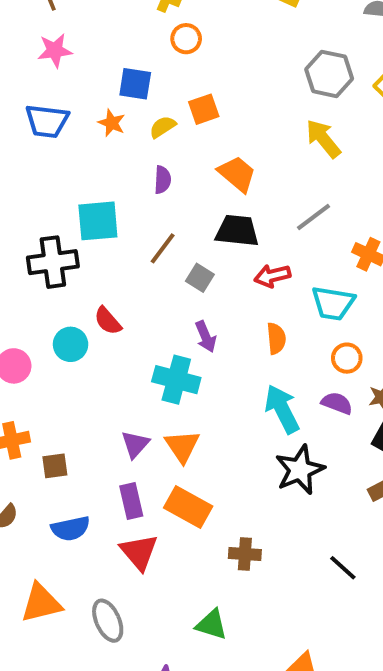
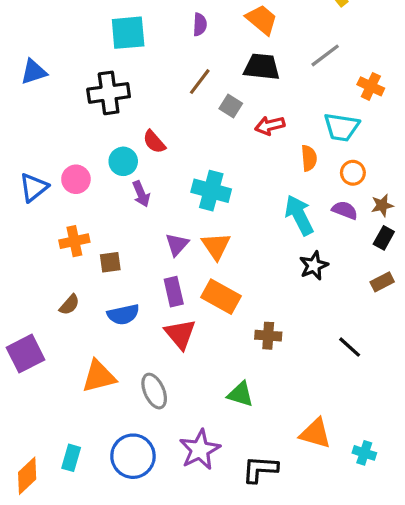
cyan square: (98, 221) -> (128, 33), moved
red arrow: (272, 276) -> (270, 126), moved
purple arrow: (206, 337) -> (141, 194), moved
orange semicircle: (276, 338) -> (309, 158), moved
black star: (300, 470) -> (314, 266), size x0.7

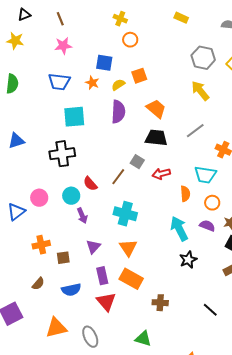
purple semicircle: (200, 25) -> (118, 112), size x1.6
brown line: (200, 82) -> (118, 177), moved
pink circle: (76, 179) -> (39, 198), moved
purple triangle: (177, 244) -> (93, 247), moved

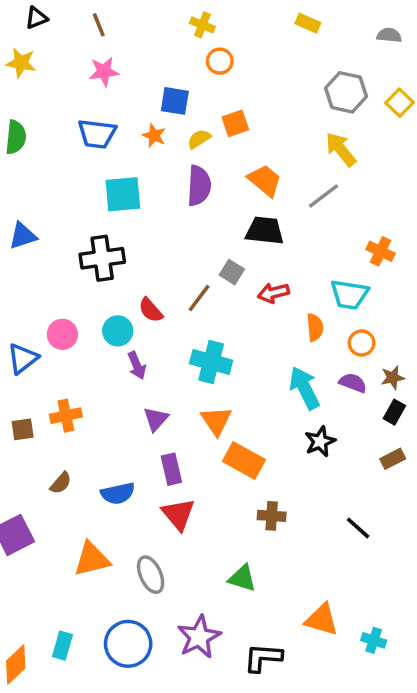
gray line: (195, 131) -> (323, 196), moved
brown square: (63, 258) -> (23, 429), moved
orange rectangle: (131, 279) -> (244, 461), moved

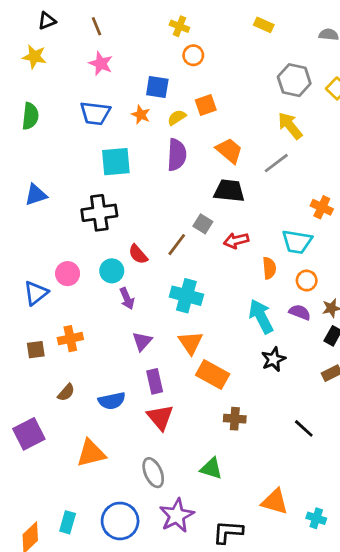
pink star: (104, 72) -> (101, 64), turned 30
gray ellipse: (151, 575) -> (153, 473), moved

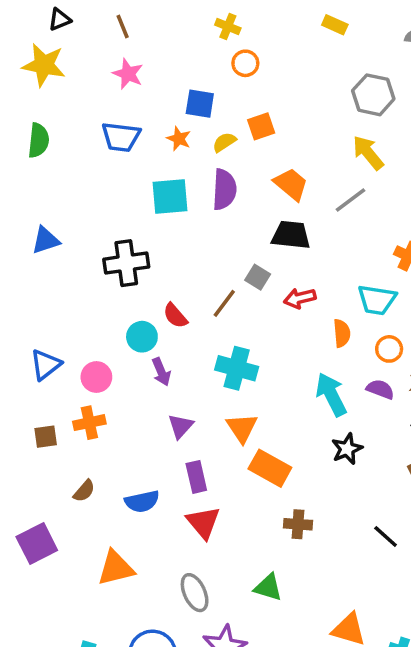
yellow star: (34, 57) -> (44, 65), size x1.4
cyan square: (116, 162) -> (170, 196), moved
pink circle: (68, 274) -> (96, 377), moved

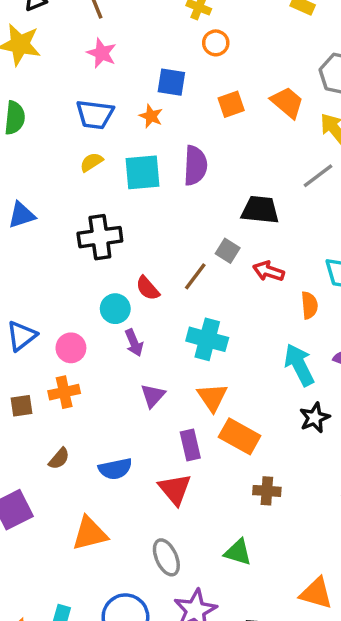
yellow semicircle: (224, 142) -> (91, 162), moved
orange trapezoid: (291, 184) -> (287, 103), moved
red arrow: (300, 298) -> (269, 271), turned 32
purple rectangle: (196, 477) -> (190, 445), moved

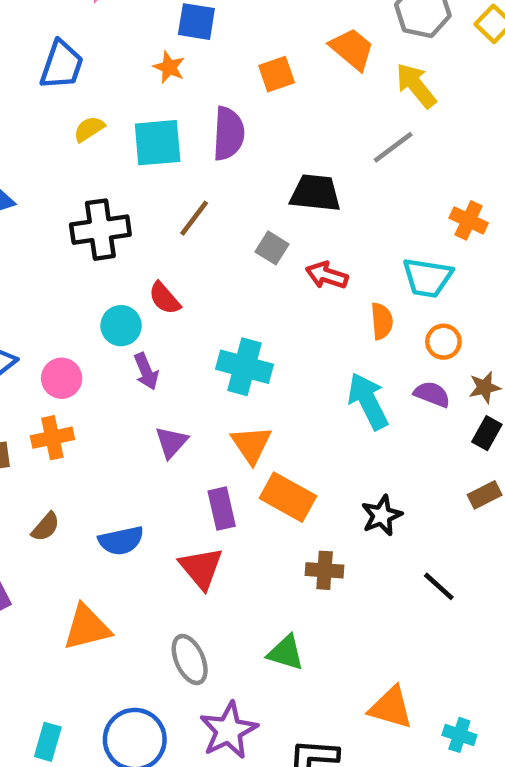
orange square: (231, 104) -> (277, 74), moved
blue trapezoid: (95, 114) -> (62, 65), moved, turned -78
brown line: (195, 276) -> (194, 218), moved
black star: (315, 418) -> (382, 515), moved

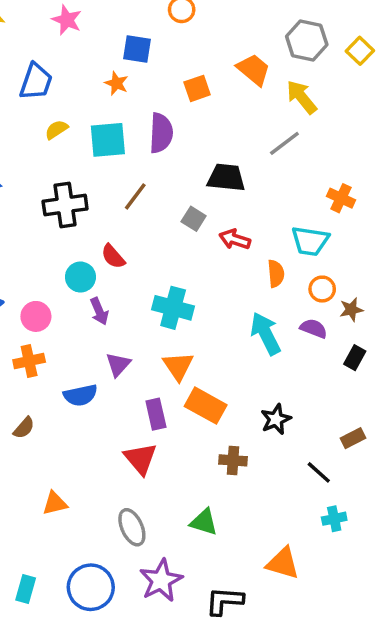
brown star: (485, 387) -> (351, 310), moved
brown rectangle: (485, 495) -> (353, 438), moved
blue semicircle: (121, 541) -> (80, 395), moved
orange triangle: (87, 627) -> (55, 503), size x0.7
cyan cross: (459, 735) -> (334, 519), moved, turned -30

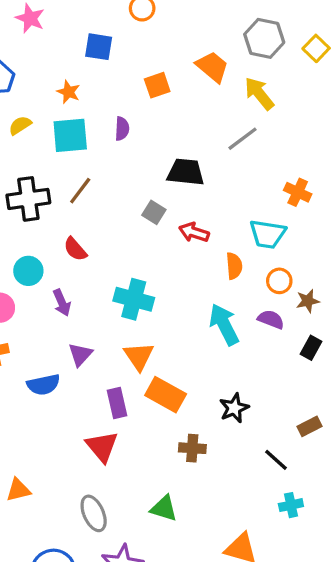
orange star: (116, 83) -> (69, 92), moved
purple semicircle: (161, 133) -> (122, 129), size x0.6
brown line: (135, 196) -> (80, 191), moved
cyan circle: (80, 277) -> (28, 271), moved

